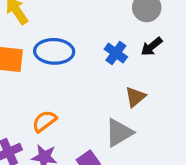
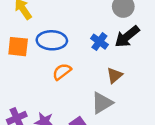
black arrow: (152, 47) -> (127, 37), size x1.5
orange semicircle: (44, 121) -> (62, 72), moved

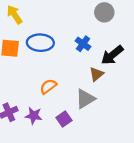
black arrow: (127, 37) -> (112, 55), moved
orange semicircle: (62, 72) -> (48, 86), moved

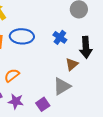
black arrow: (112, 55) -> (86, 47), turned -55
orange semicircle: (48, 86) -> (12, 75), moved

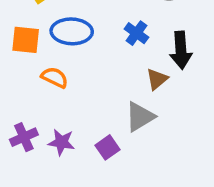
orange semicircle: (12, 75) -> (55, 77), moved, turned 63

